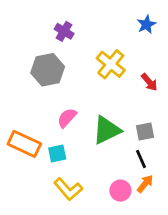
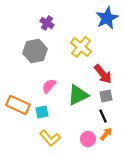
blue star: (146, 24) -> (107, 18), size x1.6
red arrow: (149, 82) -> (103, 74), moved, size x1.5

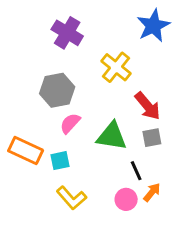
purple cross: (47, 23) -> (67, 33), size x1.5
gray hexagon: (35, 51) -> (57, 90), moved
green triangle: (78, 95) -> (112, 136), turned 35
black line: (103, 116) -> (136, 171), moved

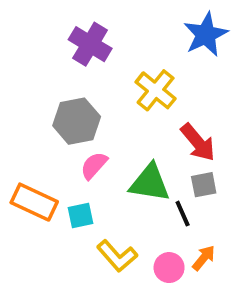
black line: (136, 171) -> (183, 214), moved
yellow L-shape: (71, 198) -> (117, 256), moved

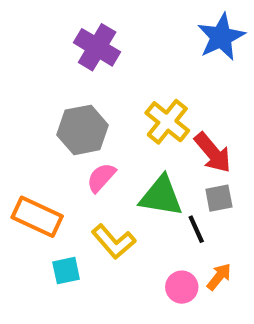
yellow cross: (156, 90) -> (167, 122), moved
cyan square: (80, 216) -> (66, 271), moved
yellow L-shape: (117, 256) -> (114, 242), moved

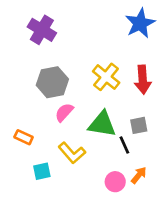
purple cross: (97, 47) -> (42, 30), moved
red arrow: (213, 153) -> (143, 80), moved, turned 36
orange rectangle: (37, 217) -> (24, 137), size x0.6

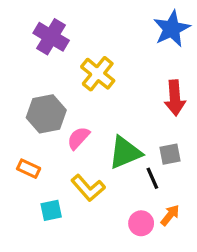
yellow cross: (106, 77) -> (98, 74), moved
gray hexagon: (52, 82) -> (46, 114), moved
green triangle: (102, 124) -> (125, 153), turned -32

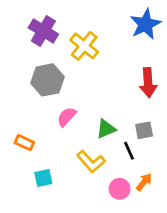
yellow cross: (98, 74) -> (84, 46), moved
gray hexagon: (46, 114) -> (47, 80), moved
green triangle: (125, 153) -> (106, 129), size x0.7
yellow L-shape: (88, 188) -> (91, 162), moved

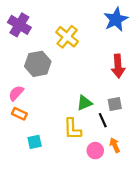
purple cross: (43, 31) -> (19, 25), moved
pink semicircle: (66, 117) -> (16, 93), moved
yellow L-shape: (91, 162) -> (72, 129), turned 40
orange arrow: (144, 182) -> (115, 145), turned -64

